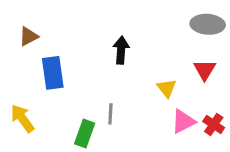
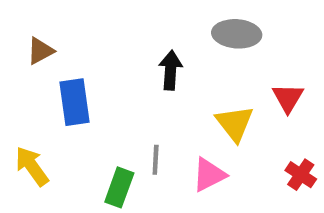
gray ellipse: (208, 24) -> (237, 34), moved
yellow triangle: (167, 88) -> (235, 123), size x1.4
pink triangle: (183, 121) -> (209, 175), moved

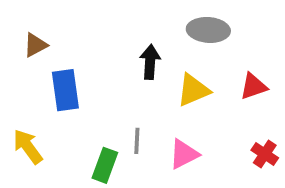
red triangle: (288, 98) -> (253, 86), turned 40
yellow triangle: (235, 123) -> (193, 90), moved, turned 45

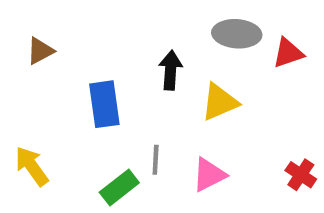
red triangle: (253, 86) -> (288, 53), moved
blue rectangle: (65, 90) -> (104, 104), moved
green rectangle: (105, 165) -> (119, 188), turned 32

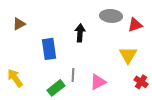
yellow triangle: (220, 102) -> (128, 55), moved, turned -36

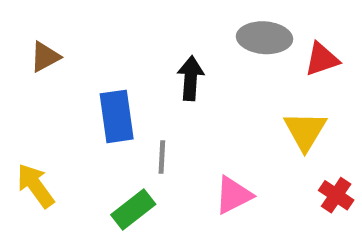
gray line: (73, 75) -> (162, 157), moved

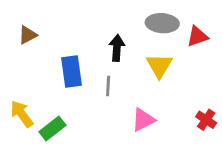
yellow triangle: (305, 131) -> (159, 66), moved
gray line: (162, 157) -> (108, 86), moved
green rectangle: (133, 210) -> (52, 129), moved

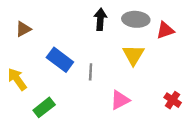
black arrow: (117, 48) -> (100, 19), moved
blue rectangle: (71, 71) -> (60, 60), turned -45
yellow arrow: (22, 114) -> (17, 79), moved

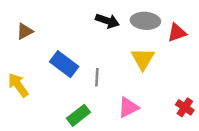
black arrow: (100, 19) -> (107, 21), turned 105
green rectangle: (44, 107) -> (79, 115), moved

